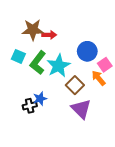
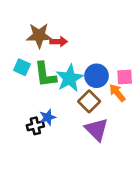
blue circle: (87, 51) -> (97, 76), moved
green L-shape: (38, 63) -> (45, 75), turned -45
pink square: (105, 65) -> (125, 77), turned 32

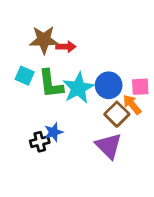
brown square: (89, 101) -> (117, 114), moved

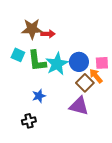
black cross: (40, 142) -> (29, 121), moved
purple triangle: (109, 146) -> (79, 106), turned -30

